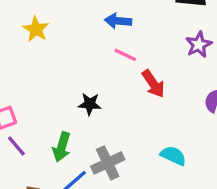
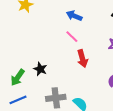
black star: (90, 104) -> (40, 69), moved
gray cross: (108, 163) -> (56, 98), moved

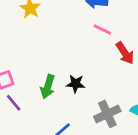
green arrow: (18, 77) -> (48, 87), moved

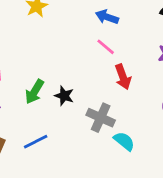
gray cross: (107, 114) -> (101, 118), moved, turned 35

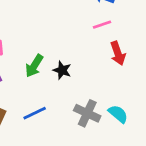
pink line: (106, 47) -> (102, 25), turned -60
gray cross: (101, 118) -> (87, 113), moved

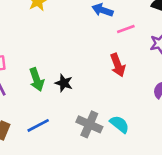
pink line: (102, 25) -> (126, 29), moved
green arrow: (34, 66) -> (37, 79), turned -50

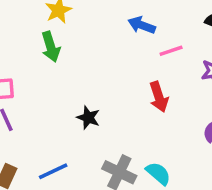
green arrow: (37, 79) -> (51, 47), moved

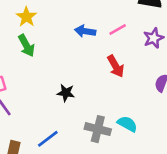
blue arrow: (142, 25) -> (85, 31), moved

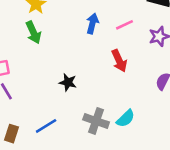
blue arrow: (85, 31) -> (92, 24), turned 90
cyan semicircle: (127, 124) -> (126, 118), turned 102

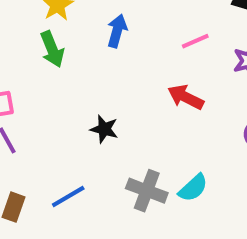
blue arrow: (92, 24) -> (117, 31), moved
red arrow: (119, 61) -> (186, 97), turned 140

